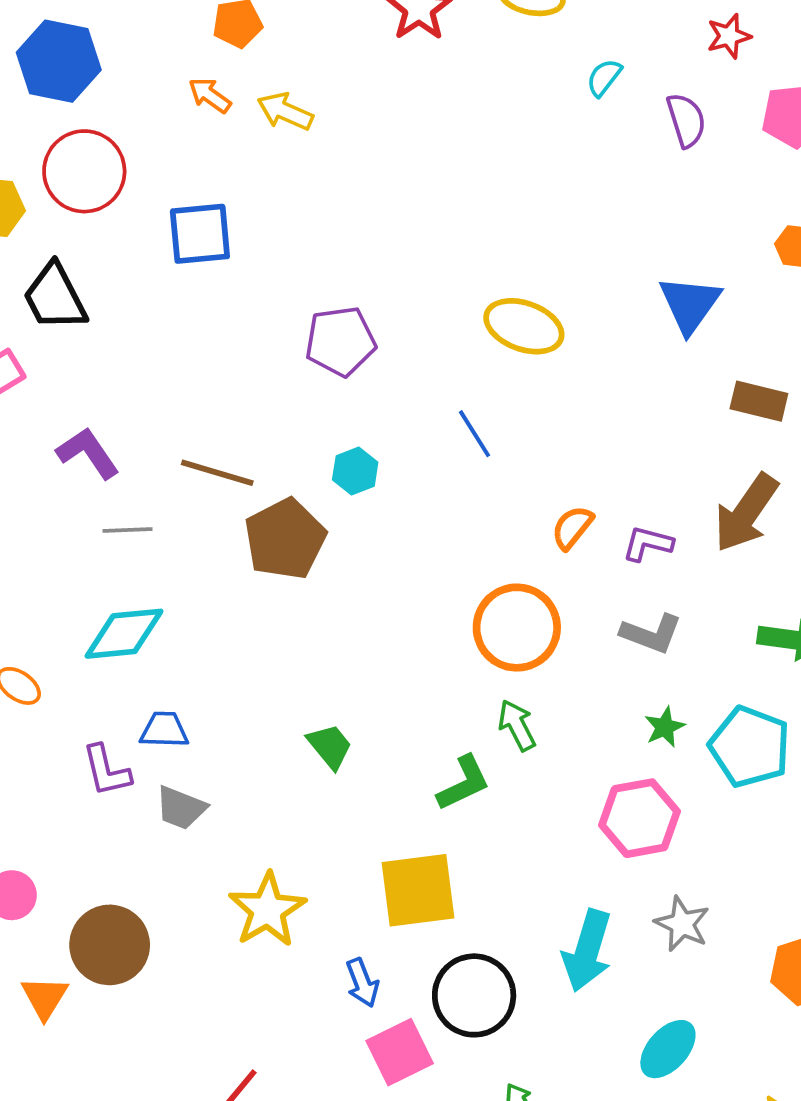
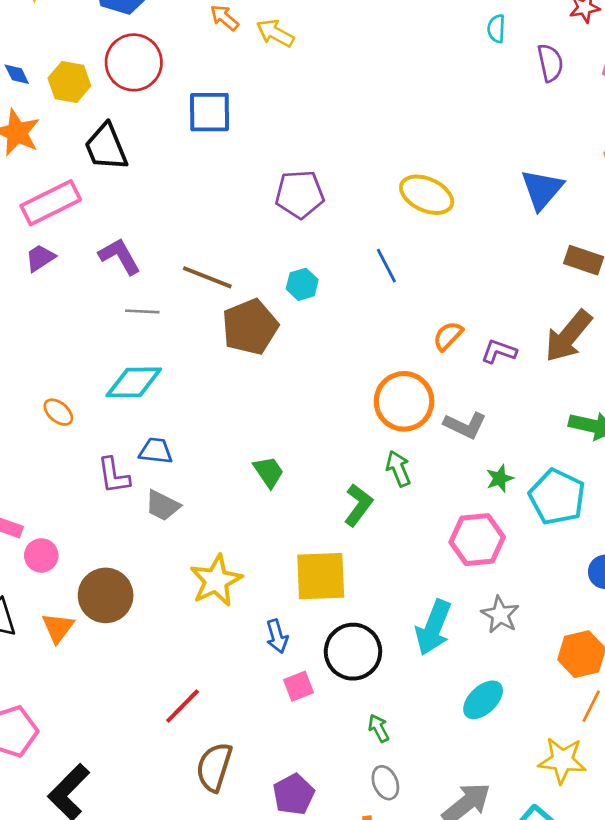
cyan semicircle: (604, 78) -> (496, 29), turned -40
gray L-shape: (651, 634) -> (465, 425), moved
green L-shape: (464, 783) -> (358, 505), turned -33
pink square: (400, 1052) -> (299, 686), size x0.7

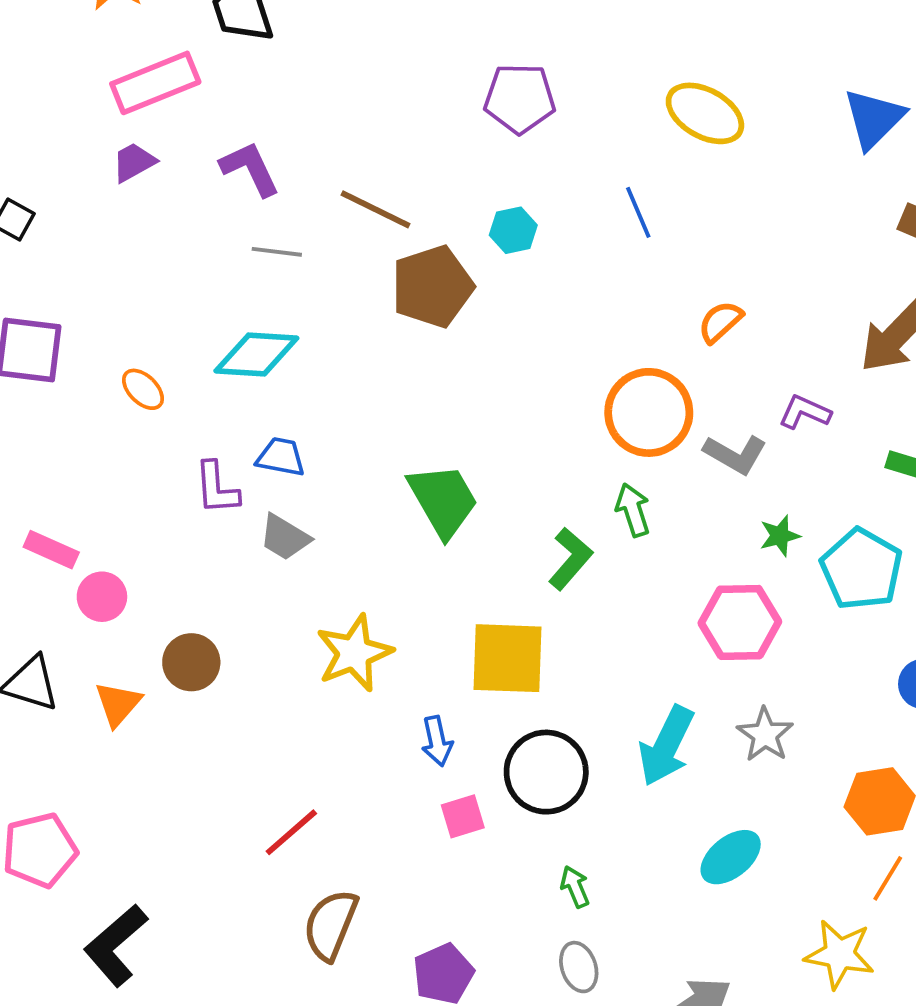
purple L-shape: (499, 351) -> (805, 412), moved
green trapezoid: (269, 472) -> (443, 500), size x1.6
brown circle: (106, 595) -> (191, 662), size x0.7

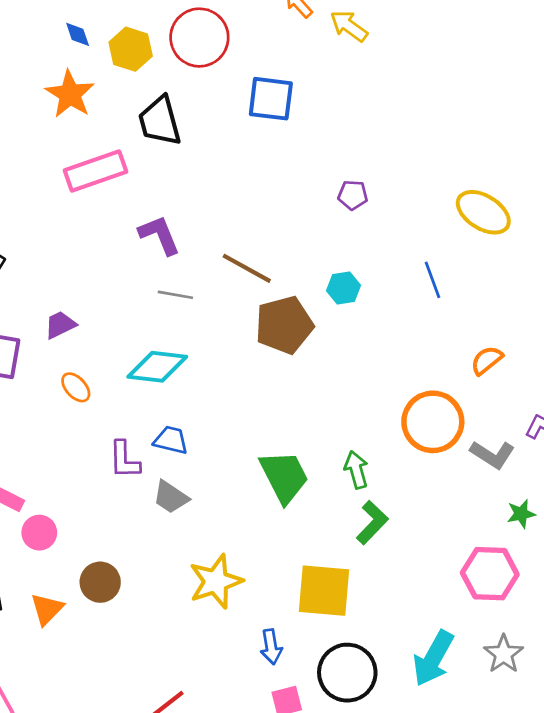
purple pentagon: (520, 98) -> (353, 195), size x0.6
purple trapezoid: (134, 162) -> (60, 325), moved
green arrow: (633, 510) -> (356, 470), moved

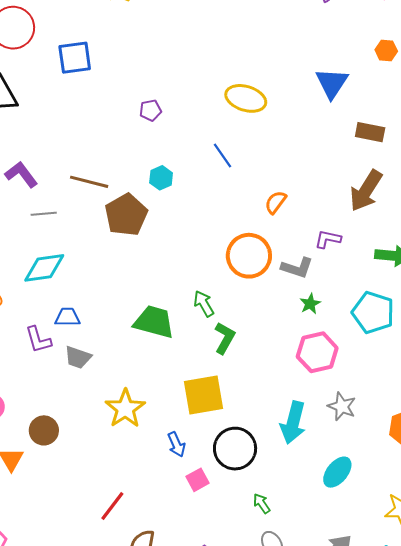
green trapezoid: (284, 477) -> (154, 322), turned -33
green star: (521, 514) -> (310, 304), moved

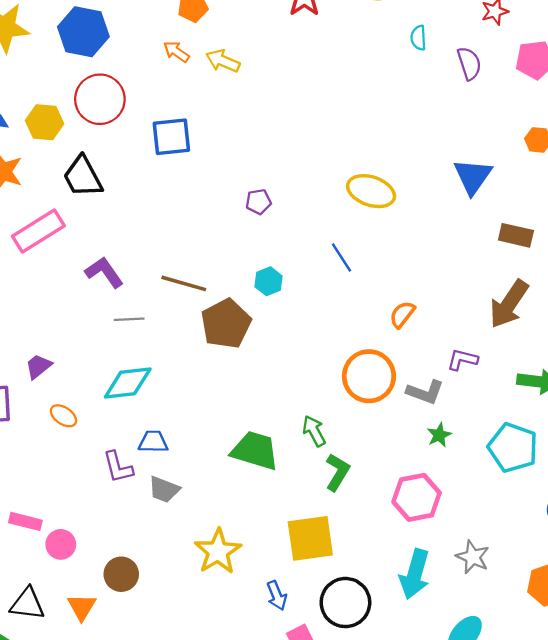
pink hexagon: (317, 352) -> (417, 497), moved

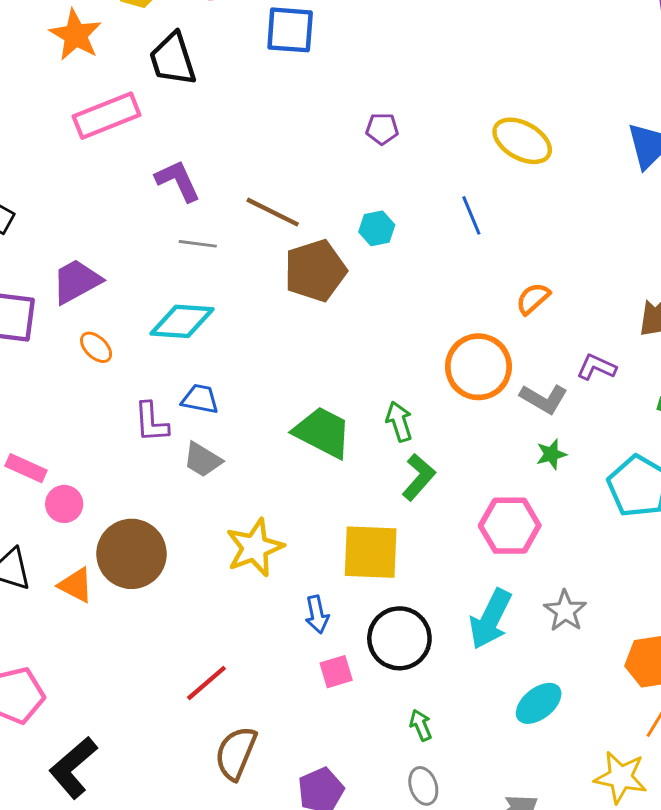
purple trapezoid: (38, 366) -> (76, 281), size x1.5
brown circle: (121, 574) -> (132, 554), size x1.6
orange triangle: (82, 607) -> (76, 585), turned -44

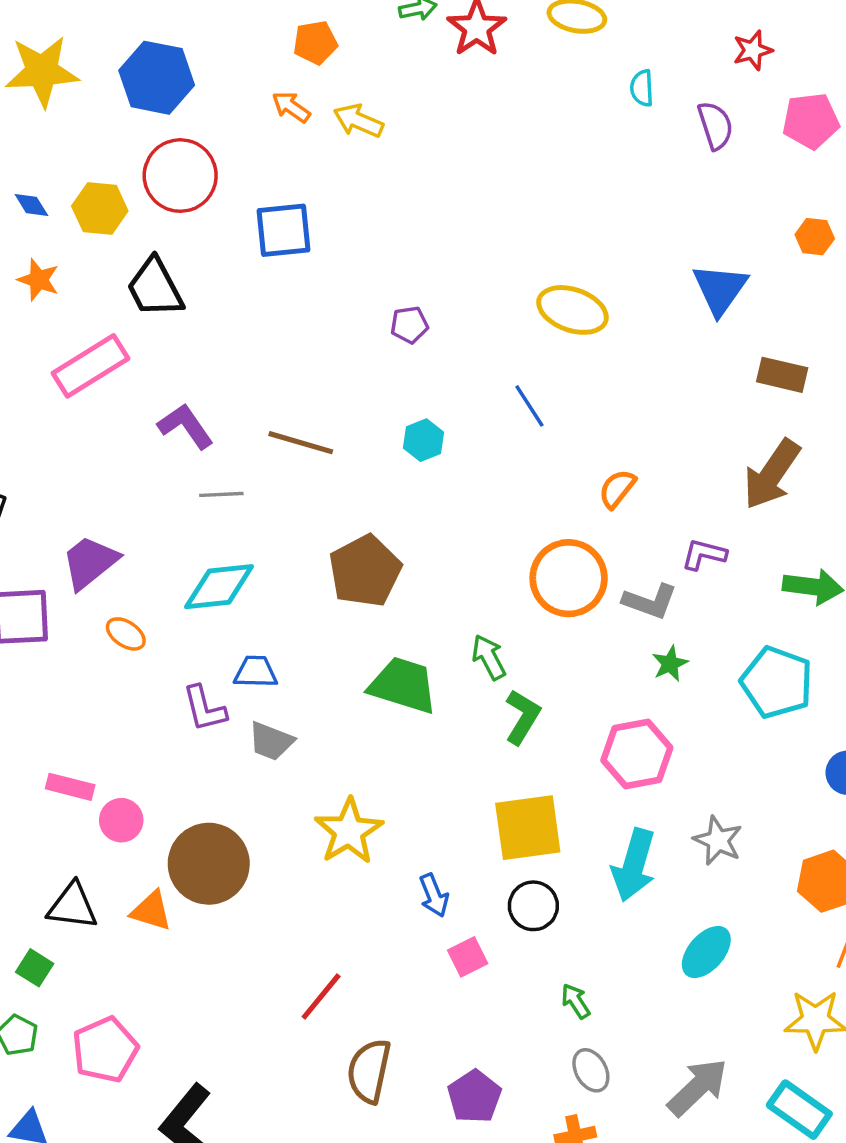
orange star: (76, 35) -> (38, 280), size x0.7
brown pentagon: (315, 271) -> (365, 571), moved
yellow square: (371, 552) -> (528, 828), moved
black circle: (399, 638) -> (533, 906), size x0.7

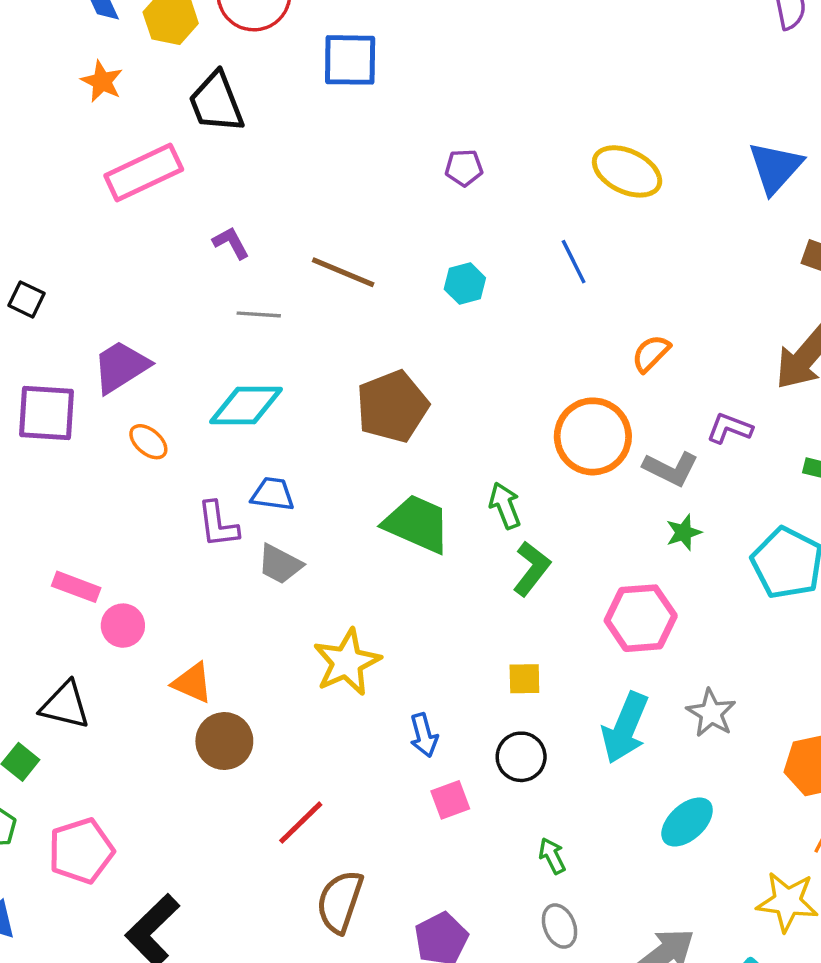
purple L-shape: (186, 426) -> (231, 243), size x0.7
yellow square: (528, 828) -> (524, 679), size x0.5
brown circle: (209, 864) -> (224, 741), moved, size x0.7
orange triangle: (151, 911) -> (192, 683), moved

